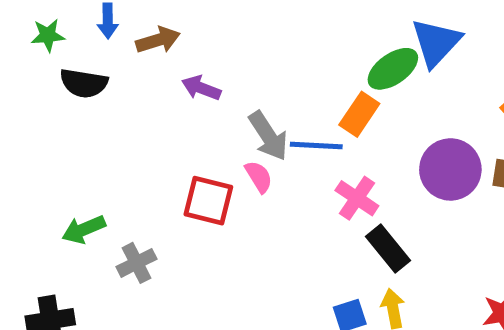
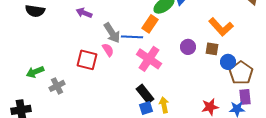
purple circle: (450, 169) -> (188, 47), size x0.6
pink cross: (357, 198) -> (149, 59), size x1.4
black rectangle: (388, 249) -> (145, 94), moved

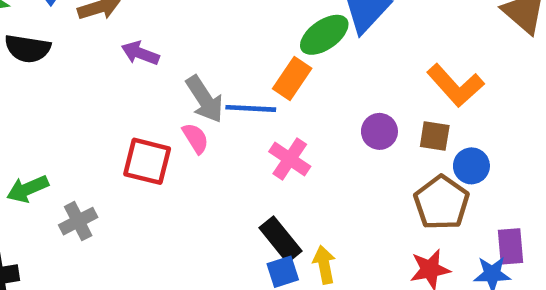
pink cross: (149, 59) -> (290, 159), size x0.7
brown pentagon: (241, 73) -> (442, 203), moved

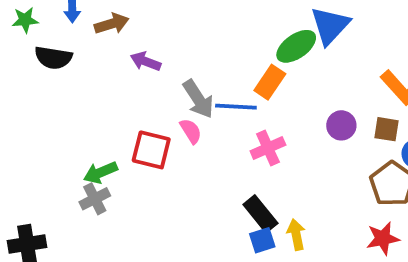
pink cross: (290, 159) -> (268, 148), turned 32
green arrow: (28, 189) -> (100, 172), moved

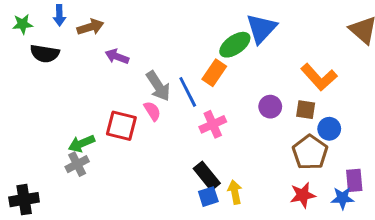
blue line: (236, 107) -> (188, 92), turned 60

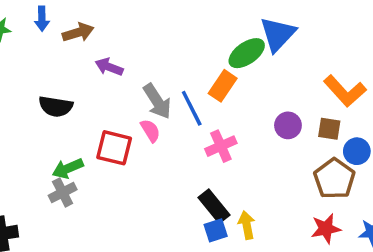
black semicircle: (45, 54) -> (56, 106), moved

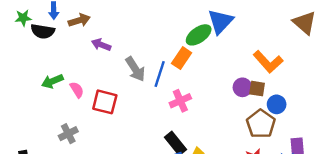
black semicircle: (56, 106) -> (43, 31), moved
blue line: (192, 108) -> (160, 74), turned 45
purple circle: (288, 125) -> (242, 87), moved
pink semicircle: (150, 131) -> (77, 90), moved
green arrow: (68, 168) -> (52, 81), moved

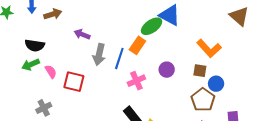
blue triangle: (221, 22) -> (170, 15), turned -45
black semicircle: (43, 31) -> (35, 45), moved
purple arrow: (101, 45) -> (82, 34), moved
gray arrow: (135, 69) -> (99, 54), turned 45
purple circle: (242, 87) -> (167, 70), moved

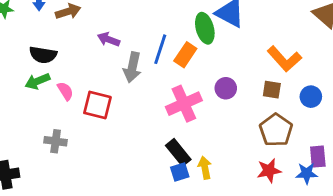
green ellipse: (152, 26) -> (205, 28), turned -70
blue line: (119, 58) -> (160, 49), moved
pink cross: (136, 81) -> (184, 104), size x1.4
blue circle: (216, 84) -> (311, 97), moved
gray cross: (44, 108) -> (56, 141), turned 35

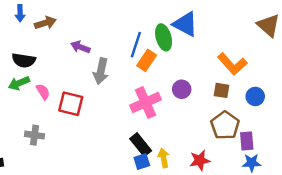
blue line: (160, 49) -> (136, 45), moved
purple rectangle: (318, 157) -> (247, 141), moved
red star: (269, 171) -> (200, 160), moved

